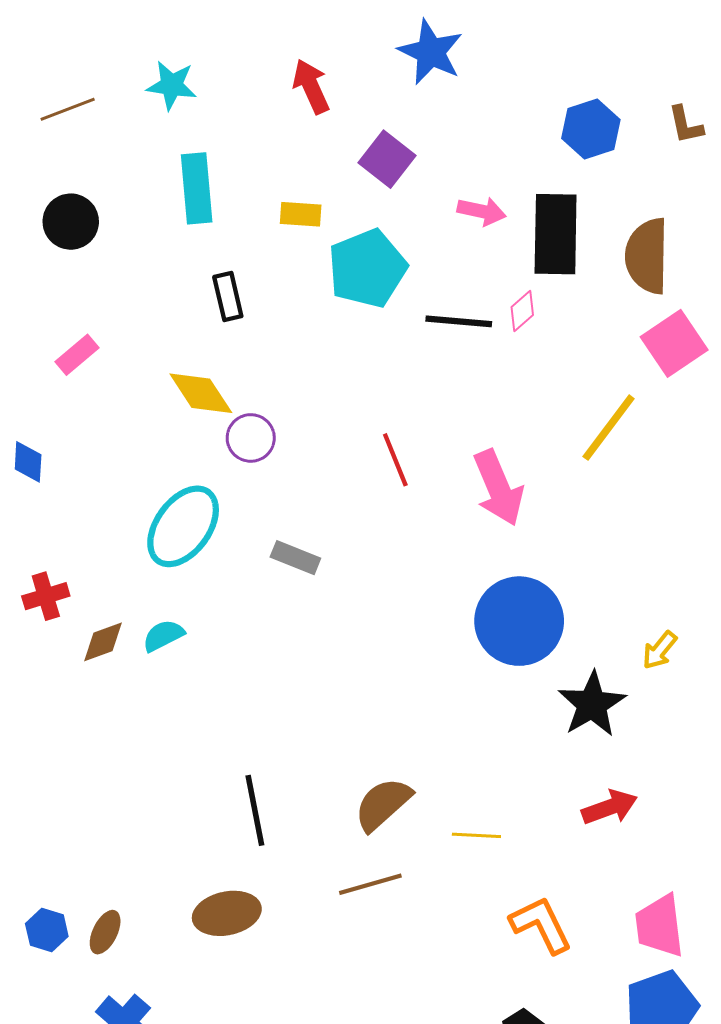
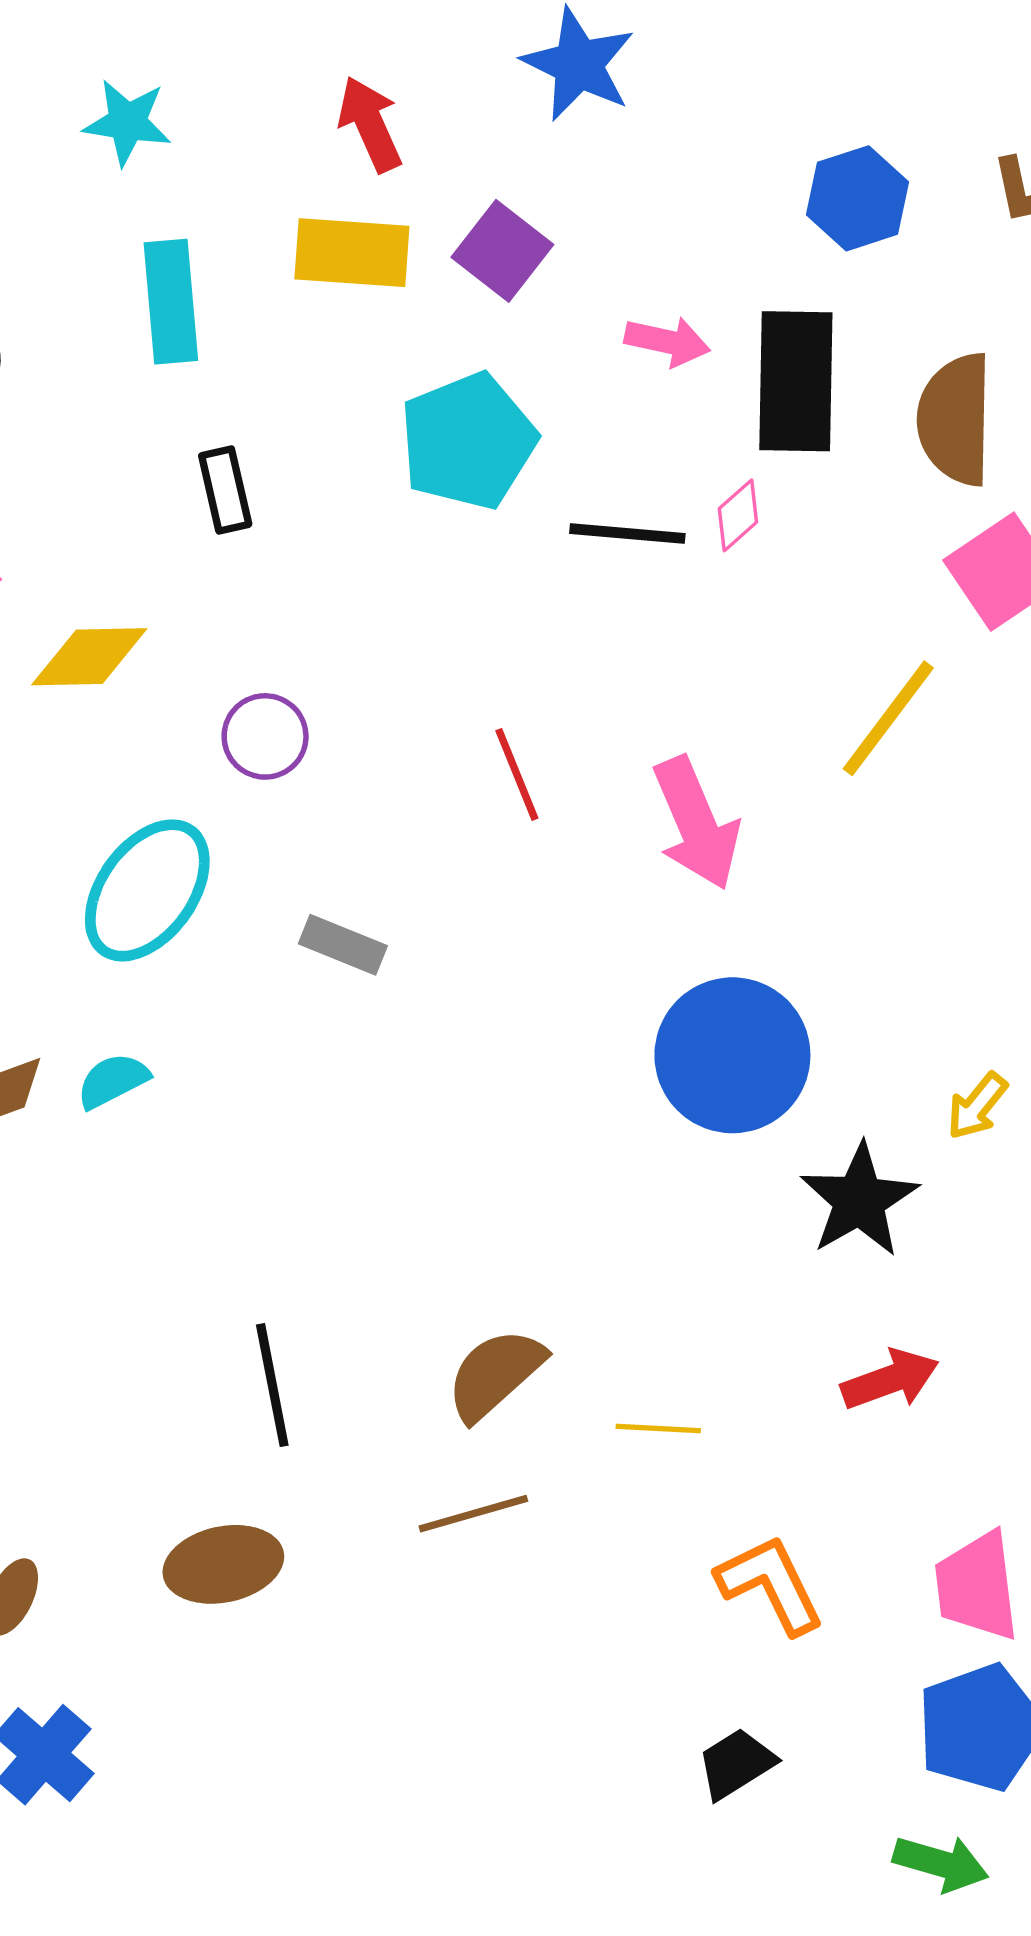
yellow rectangle: (301, 214) -> (352, 253), moved, size x1.6
yellow diamond: (201, 393) -> (89, 657), moved, turned -58

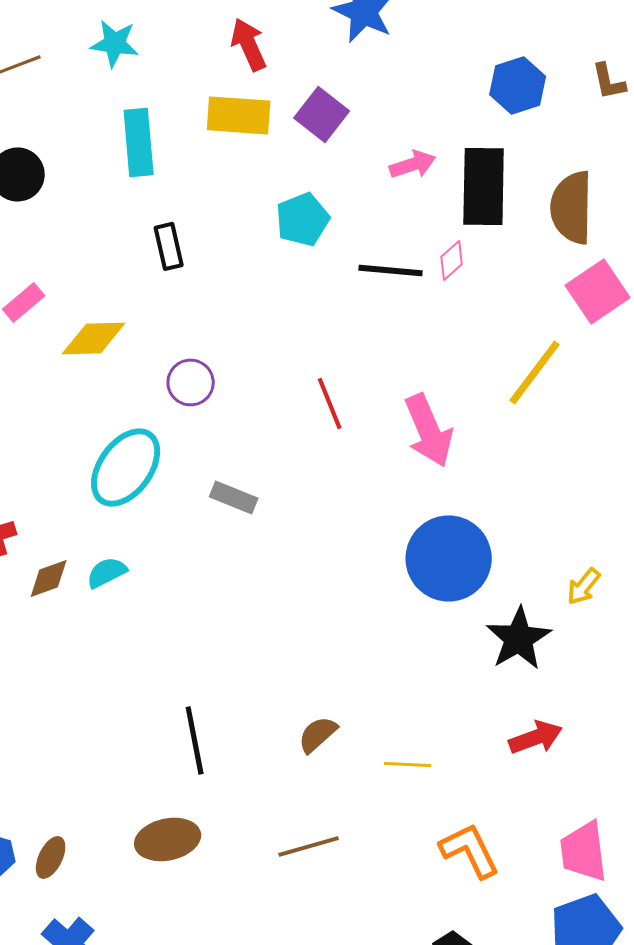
pink arrow: (667, 341) -> (413, 164), turned -30
cyan pentagon: (468, 441) -> (303, 219), size x0.7
brown semicircle: (495, 1374) -> (318, 734), size x0.7
brown line: (473, 1514) -> (309, 846), moved

